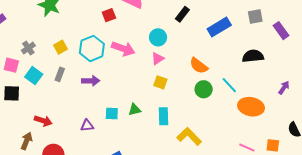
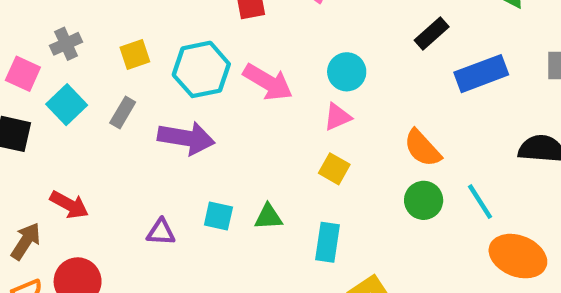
black rectangle: (182, 14) -> (432, 34), moved
purple arrow: (91, 81) -> (186, 138), size x1.4

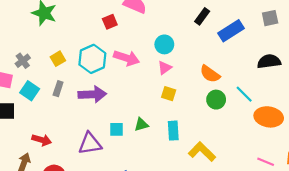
purple triangle: (161, 232) -> (90, 144), size x1.6

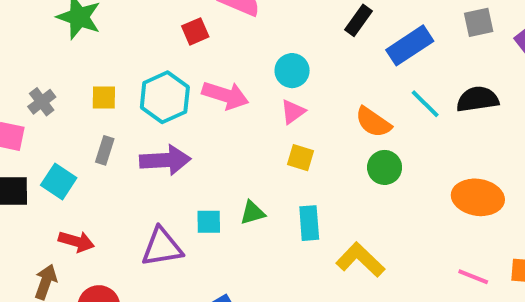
yellow square: (58, 59) -> (104, 97), turned 32
cyan square: (30, 91) -> (59, 182), moved
cyan line: (244, 94) -> (425, 104), moved

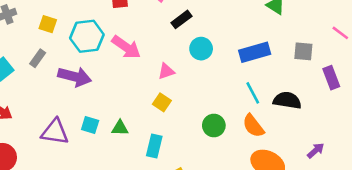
black rectangle: (358, 20) -> (181, 19), moved
cyan circle: (292, 71) -> (201, 49), moved
orange semicircle: (373, 122) -> (253, 126), moved

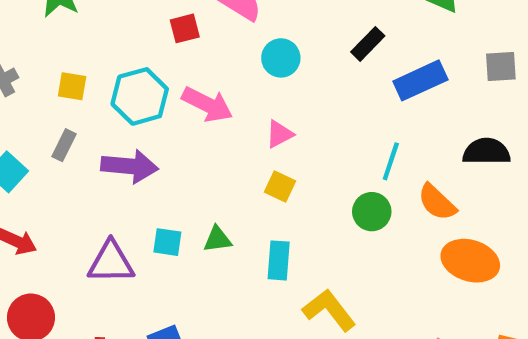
black rectangle: (181, 19) -> (368, 44), moved
cyan circle: (201, 49) -> (281, 58), moved
cyan line: (253, 93) -> (391, 161), moved, turned 55

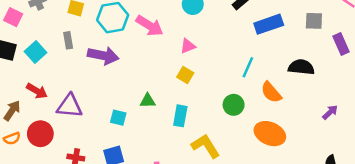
gray rectangle: (64, 145) -> (68, 40), turned -42
green circle: (372, 212) -> (234, 105), moved
cyan square: (167, 242) -> (118, 118), moved
orange ellipse: (470, 261) -> (270, 134), moved
purple triangle: (111, 262) -> (70, 106), moved

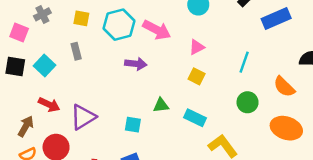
purple arrow: (103, 56) -> (136, 64), moved, size x0.7
cyan line: (248, 67) -> (244, 62), moved
purple triangle: (70, 106) -> (83, 117), turned -32
cyan rectangle: (180, 116) -> (195, 118), turned -70

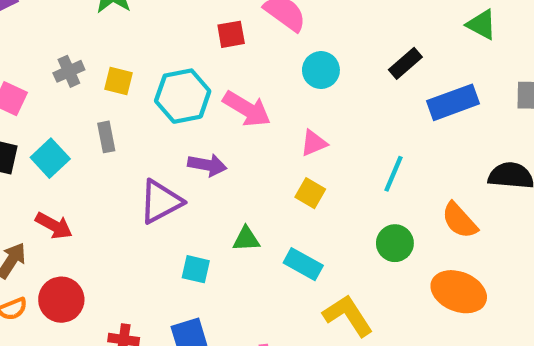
gray cross: (42, 14) -> (69, 71), moved
purple triangle: (83, 117) -> (161, 202), moved

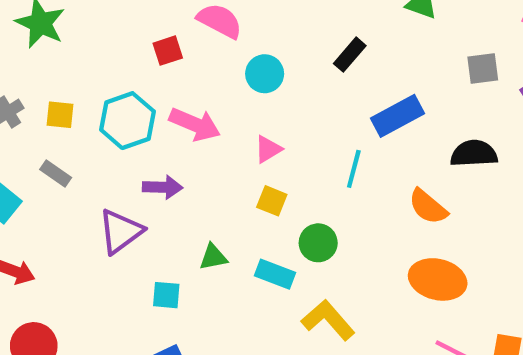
blue rectangle: (453, 102) -> (397, 116), moved
gray rectangle: (106, 137) -> (56, 173), turned -36
green circle: (395, 243) -> (318, 243), moved

